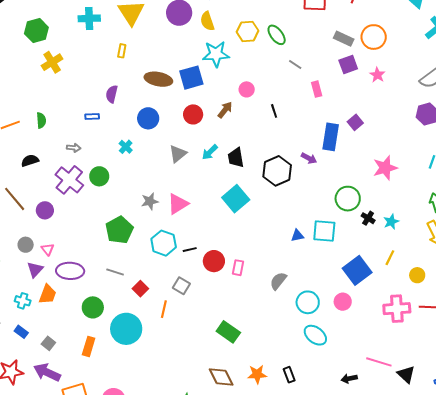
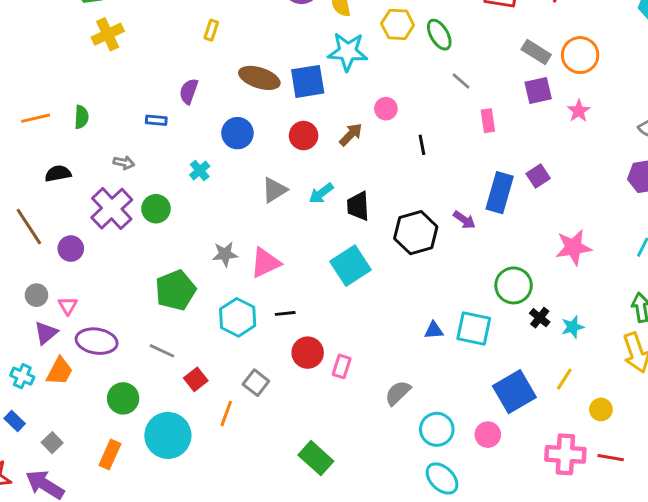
black line: (190, 250) -> (285, 313), moved

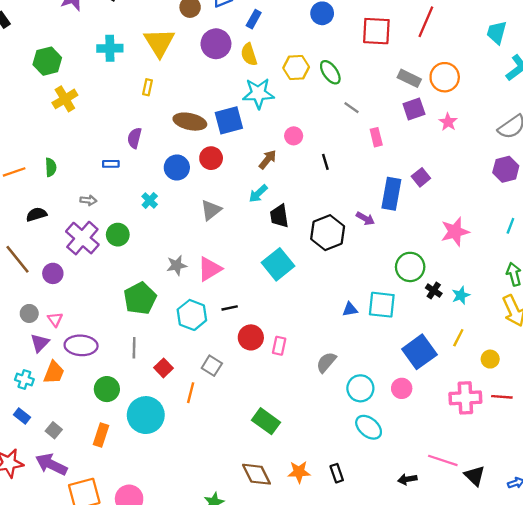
red circle: (304, 136) -> (211, 158), moved
cyan arrow: (321, 193) -> (258, 194), moved
gray line: (162, 351) -> (134, 348), turned 72

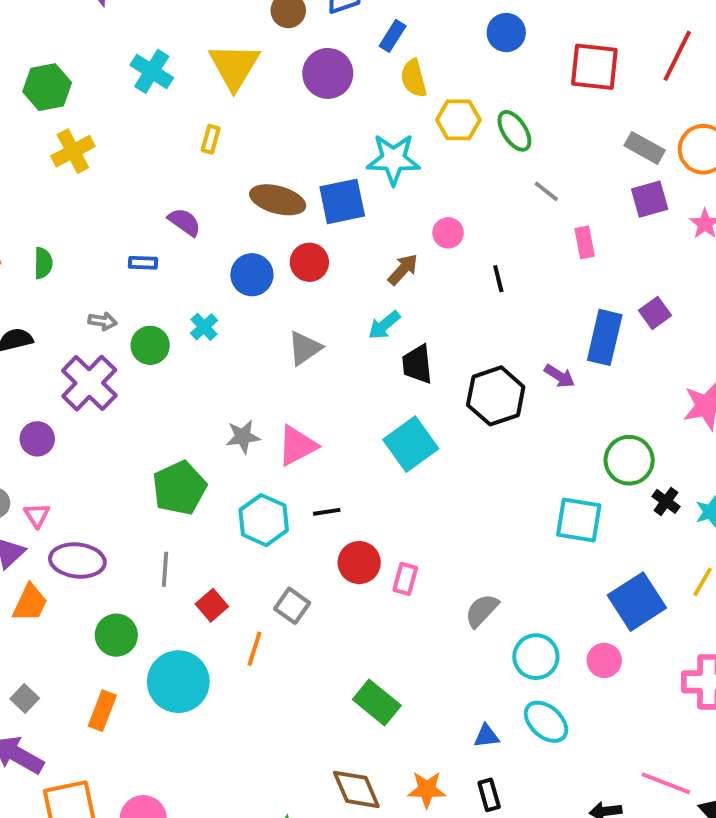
cyan cross: (110, 48) -> (152, 71), turned 30
yellow semicircle: (249, 54) -> (414, 78), moved
purple semicircle: (134, 138) -> (184, 222), turned 108
green circle: (118, 235) -> (150, 345), moved
blue triangle: (350, 309) -> (486, 736), moved

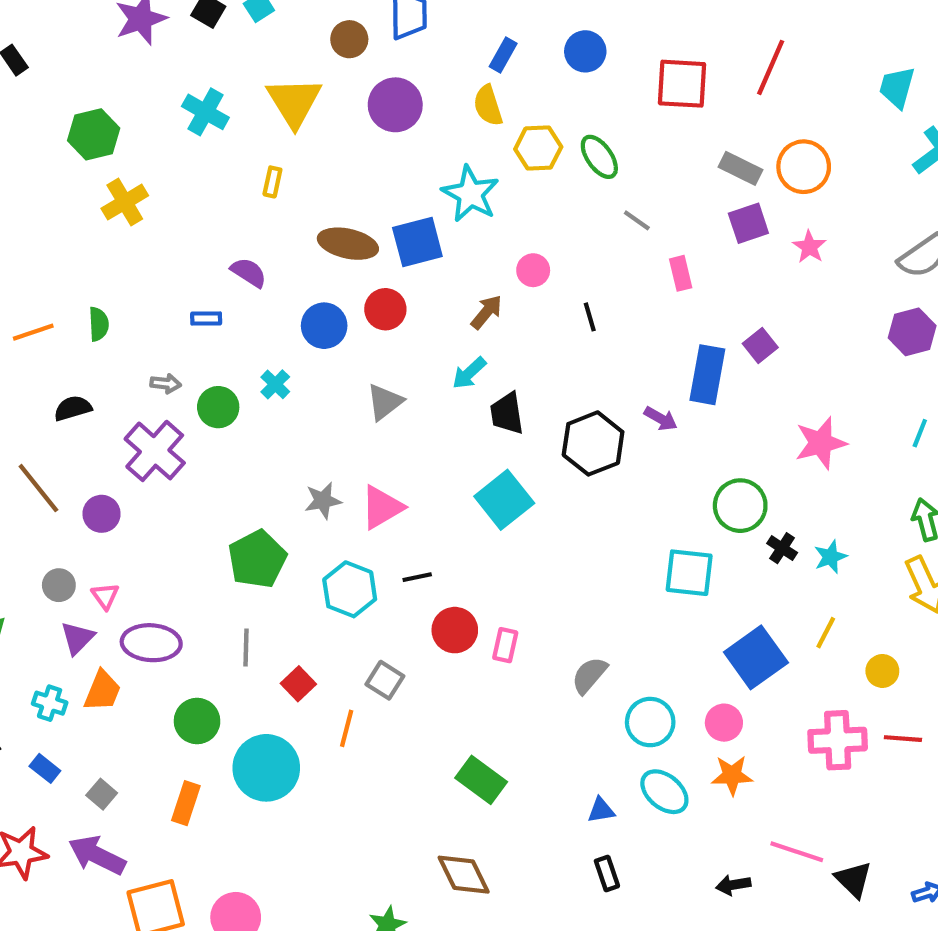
blue rectangle: (393, 36) -> (503, 55), moved
cyan star: (393, 159) -> (470, 194), turned 30
orange star: (427, 789) -> (732, 775), moved

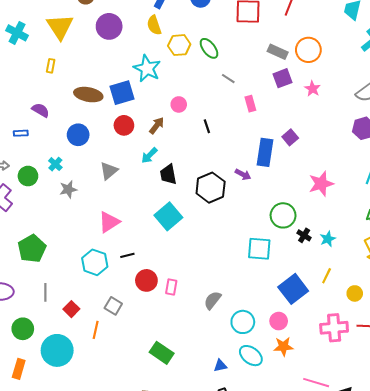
red circle: (385, 309) -> (124, 125), moved
gray star: (323, 501) -> (68, 189), moved
green pentagon: (257, 559) -> (32, 249), moved

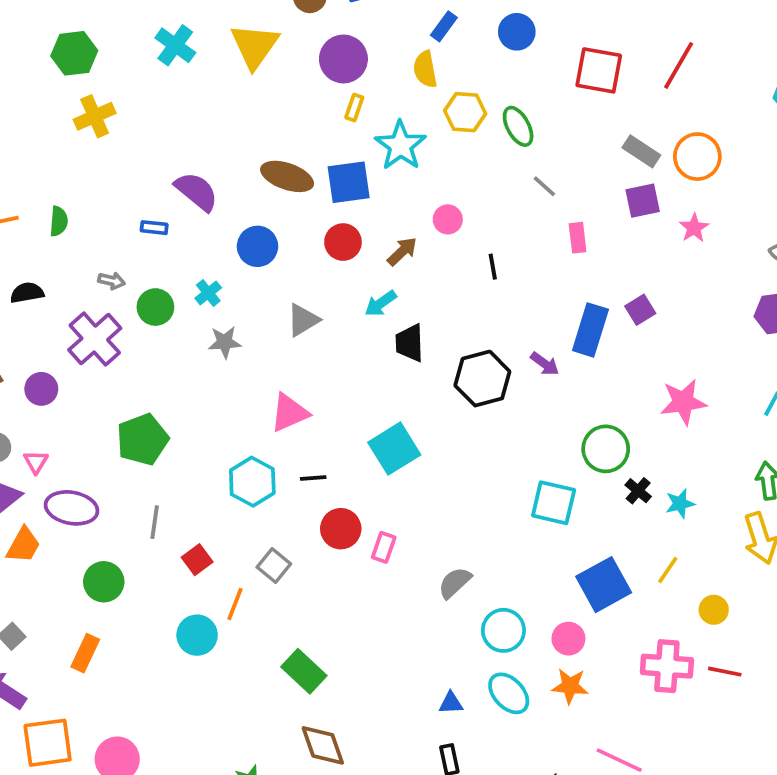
yellow rectangle: (51, 66) -> (354, 108), moved
purple semicircle: (41, 110) -> (196, 191), size x1.4
cyan square: (168, 216) -> (394, 449), moved
cyan circle: (57, 350) -> (197, 635), moved, size x0.7
green rectangle: (162, 353) -> (304, 671), moved

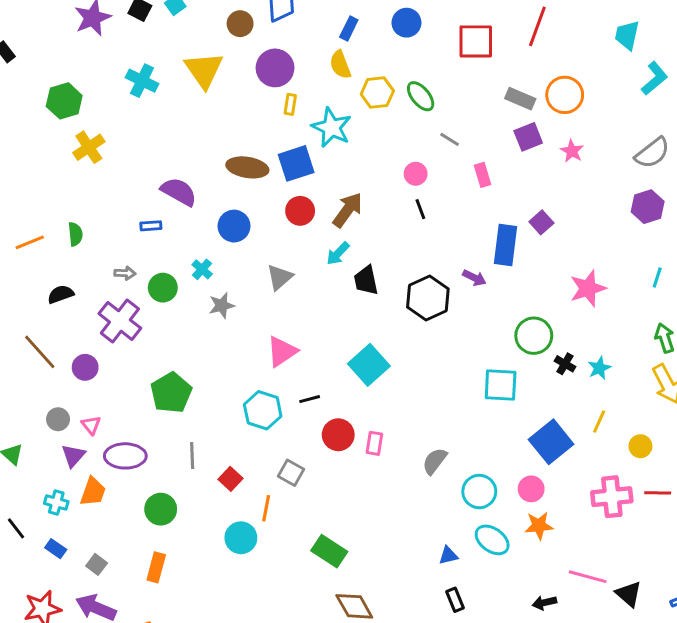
pink circle: (448, 219) -> (416, 174), moved
brown arrow: (402, 251) -> (348, 210), size x1.4

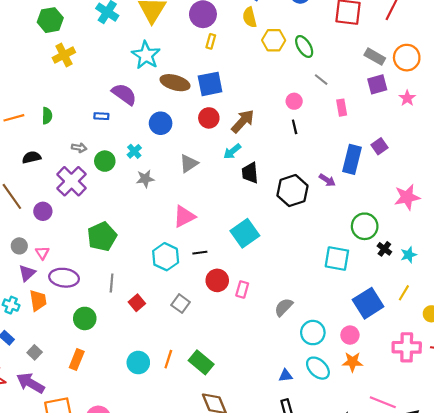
cyan star: (332, 127) -> (146, 55), moved
orange trapezoid: (93, 492) -> (38, 300), turned -35
orange line: (266, 508) -> (168, 359), moved
cyan circle: (241, 538) -> (138, 363), moved

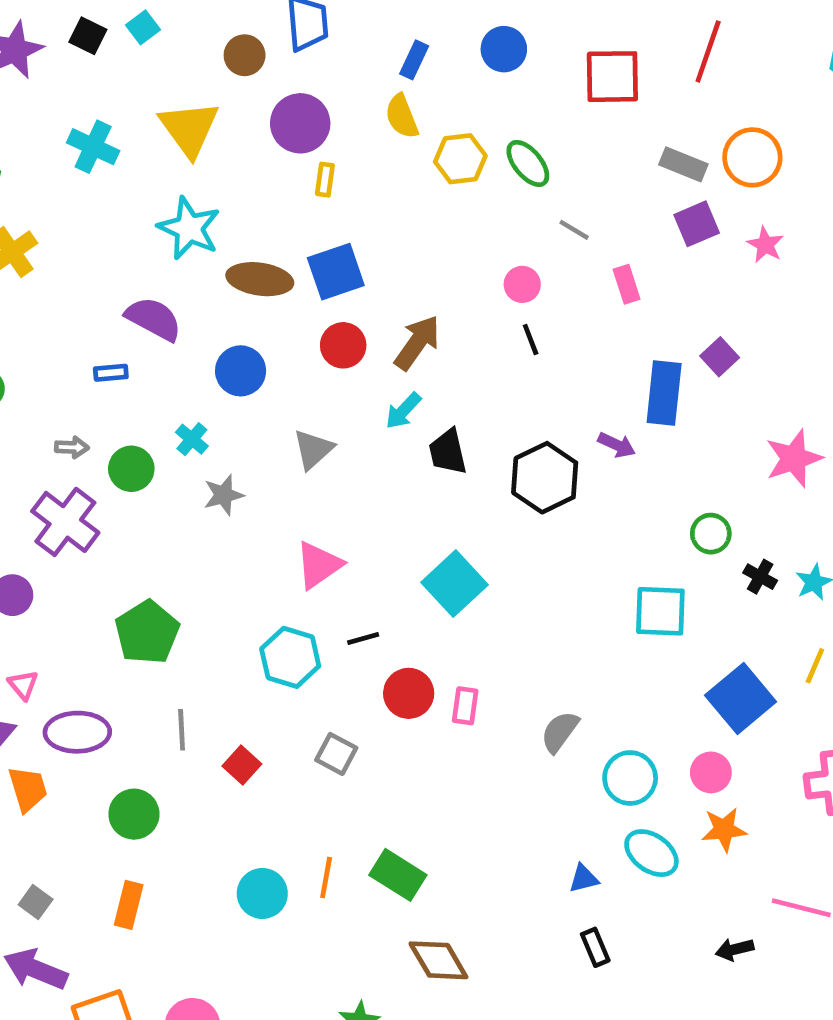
green circle: (365, 226) -> (711, 534), size x0.7

